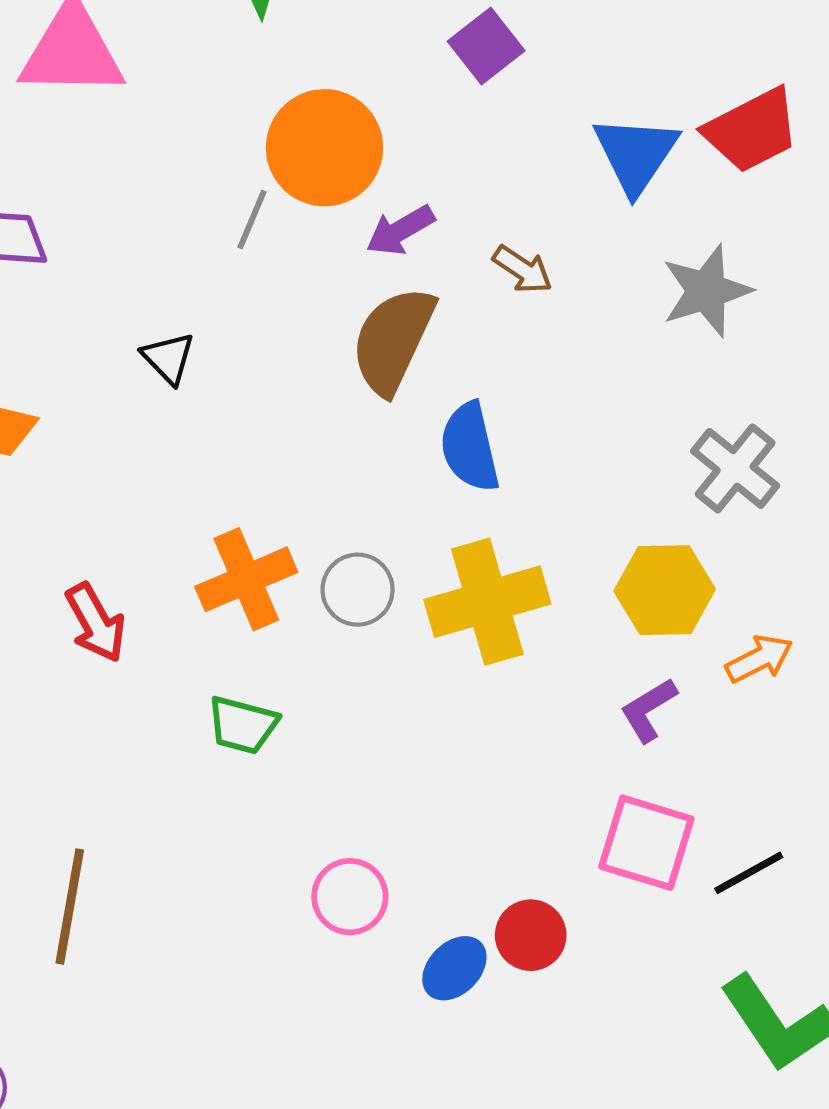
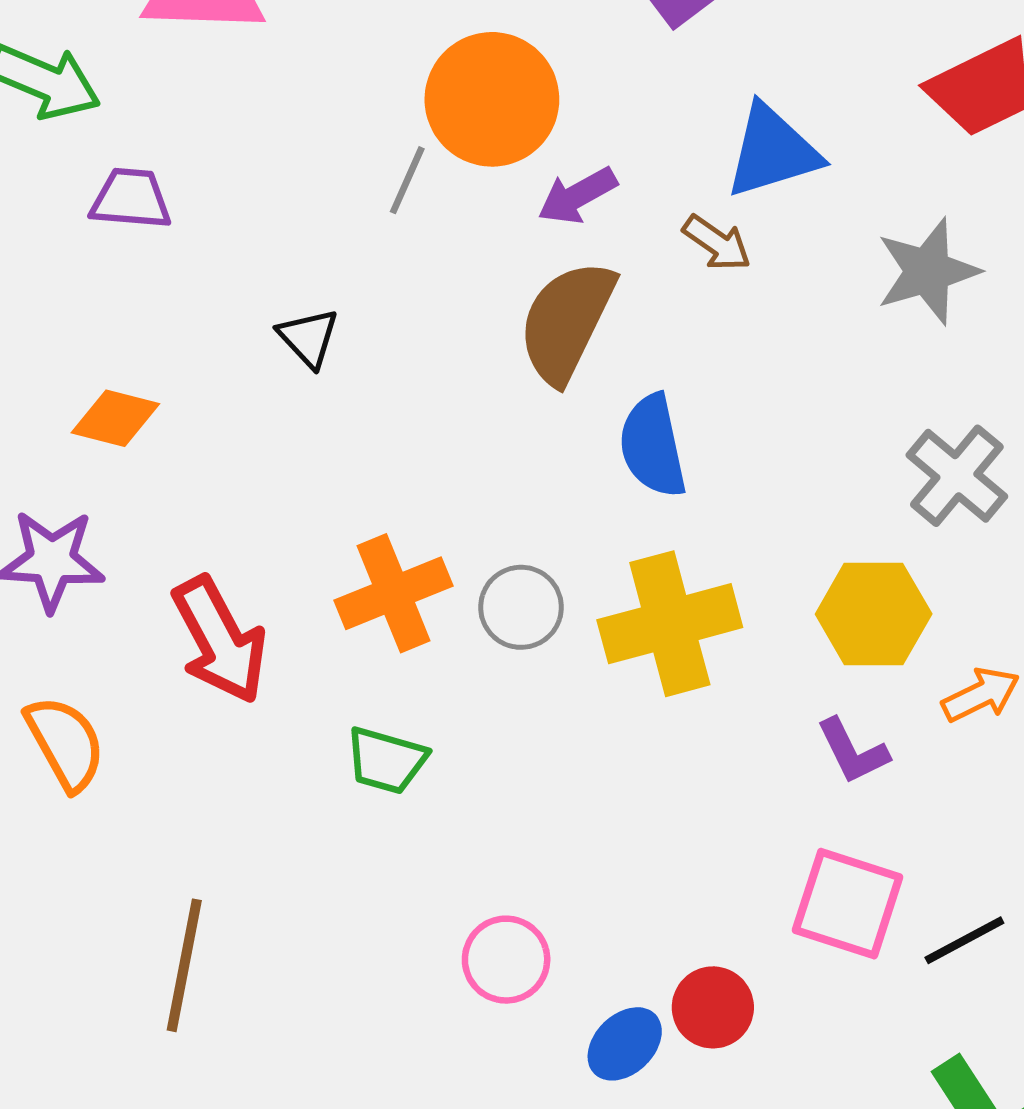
blue triangle: (636, 154) -> (772, 151), moved, turned 38
red arrow: (96, 623) -> (220, 640), size x1.4
purple L-shape: (648, 710) -> (853, 751), turned -86

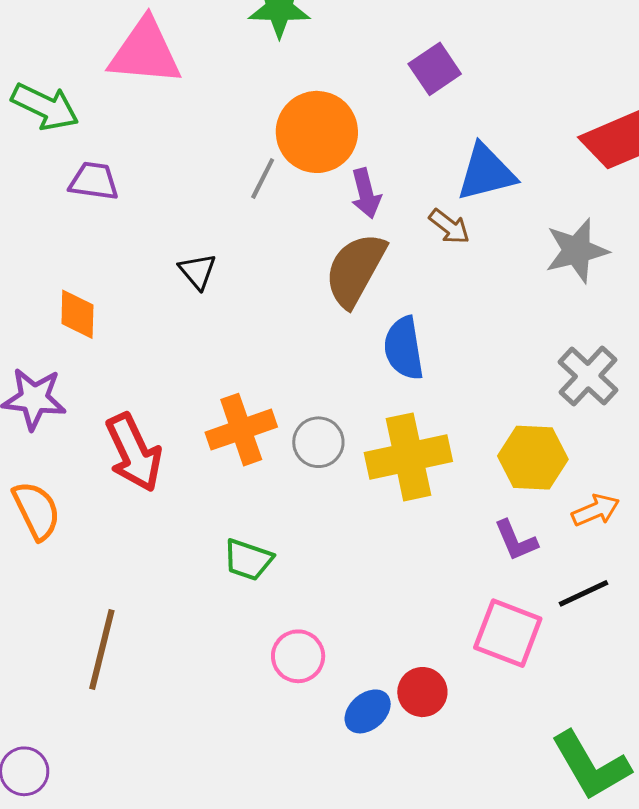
purple arrow: (577, 196) -> (366, 193), turned -78
orange diamond: (115, 418) -> (77, 314), turned 74
green trapezoid: (386, 760) -> (248, 560), moved
black line: (964, 940) -> (583, 593), moved

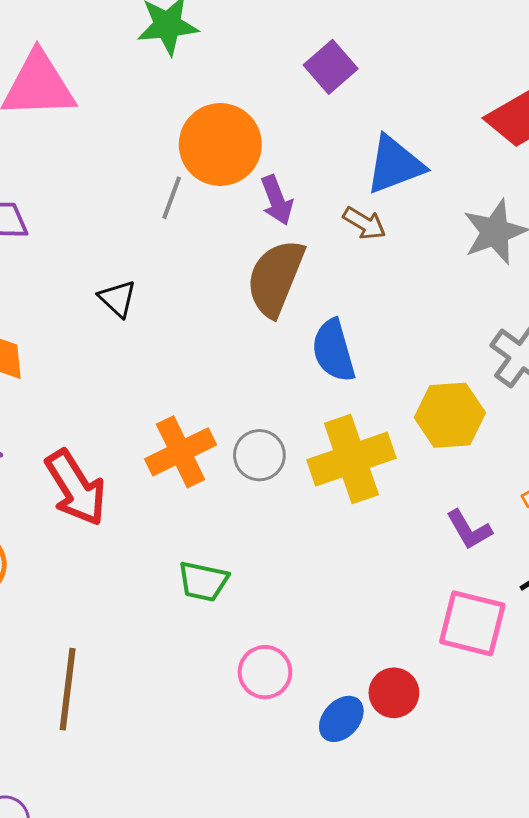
yellow hexagon: (533, 458) -> (450, 415), moved

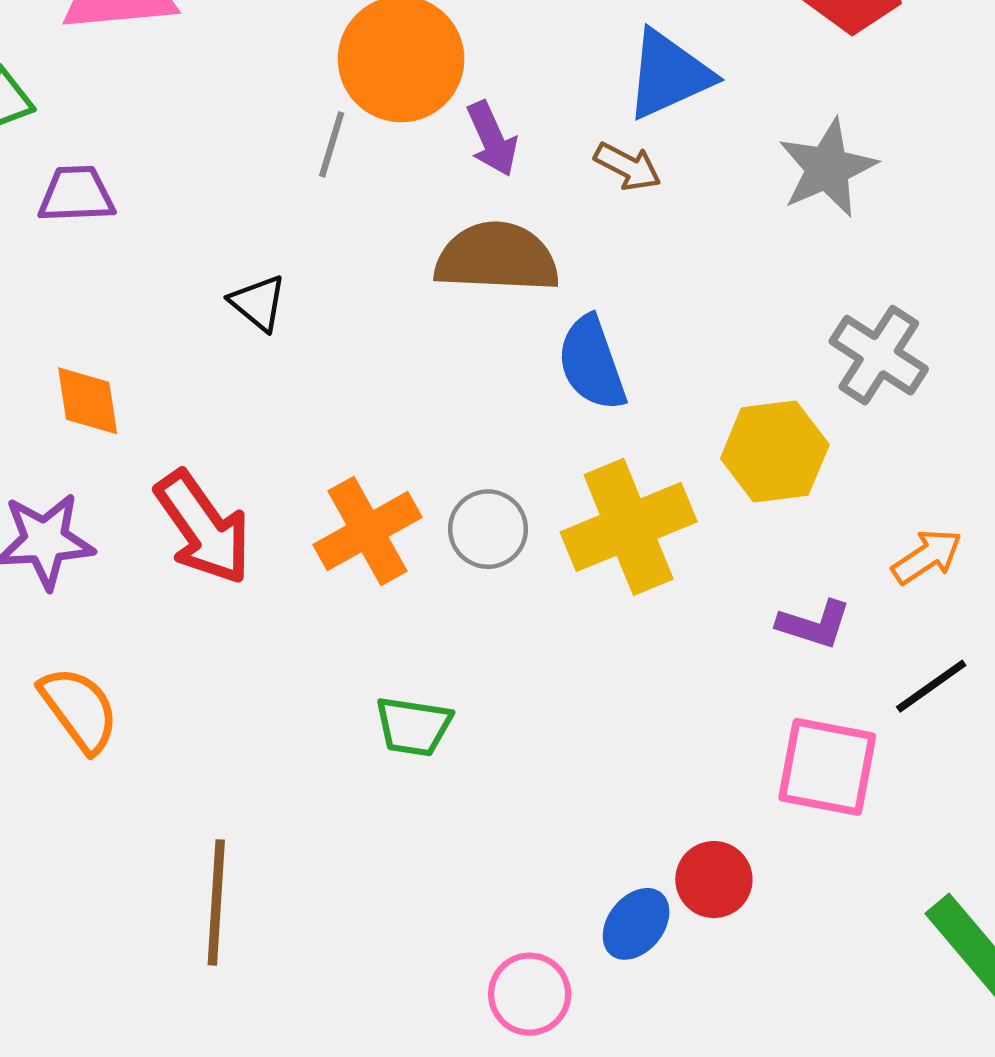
brown semicircle: (275, 278) -> (497, 258), turned 74
red arrow: (76, 488) -> (203, 528), moved
purple L-shape: (469, 530) -> (814, 624), turned -39
pink circle: (265, 672) -> (530, 994), moved

